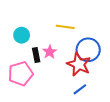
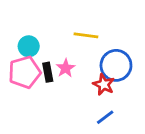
red star: (79, 64) -> (104, 84), size x0.7
pink pentagon: (21, 74) -> (25, 72), moved

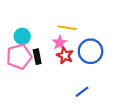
pink star: (65, 68) -> (60, 43), moved
red star: (104, 84) -> (65, 56), moved

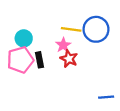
blue circle: (91, 51) -> (96, 29), moved
blue line: (82, 92) -> (106, 97), moved, turned 32

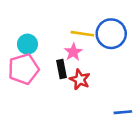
red star: (69, 59) -> (80, 79), moved
black rectangle: (40, 60) -> (61, 69), moved

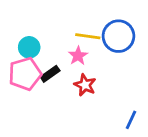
black rectangle: (61, 69) -> (50, 74), moved, turned 66
blue line: (123, 112) -> (131, 120), turned -60

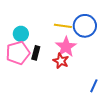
pink star: (78, 56) -> (66, 47), moved, size x1.5
black rectangle: (50, 74) -> (36, 53), turned -40

